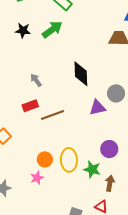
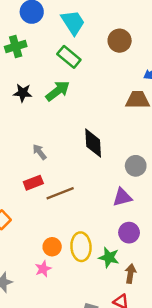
purple triangle: (97, 108) -> (122, 197), moved

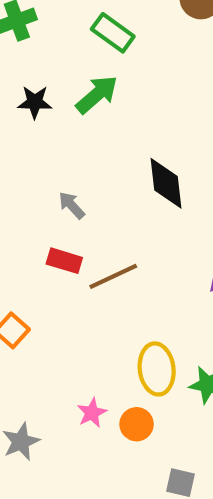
red rectangle: (33, 183) -> (64, 261), turned 42
orange circle: (52, 247) -> (137, 424), moved

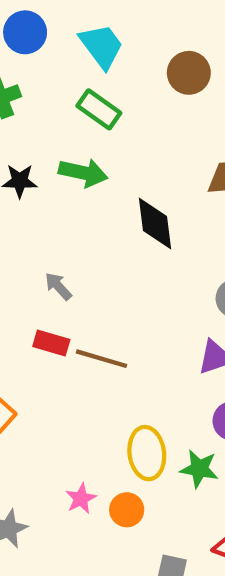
green arrow: (97, 95) -> (83, 173), turned 54
black diamond: (166, 183) -> (155, 223), moved
brown line: (113, 276) -> (102, 359), turned 42

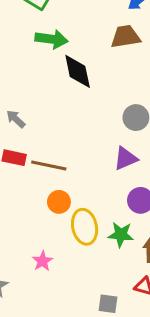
green arrow: (83, 173) -> (51, 39), moved
orange circle: (127, 510) -> (59, 202), moved

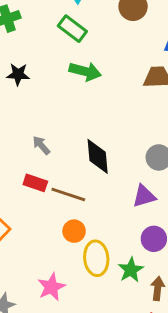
black diamond: (78, 71) -> (98, 156), moved
green star: (121, 235) -> (131, 270), turned 30
pink star: (42, 261) -> (51, 287), size x1.4

